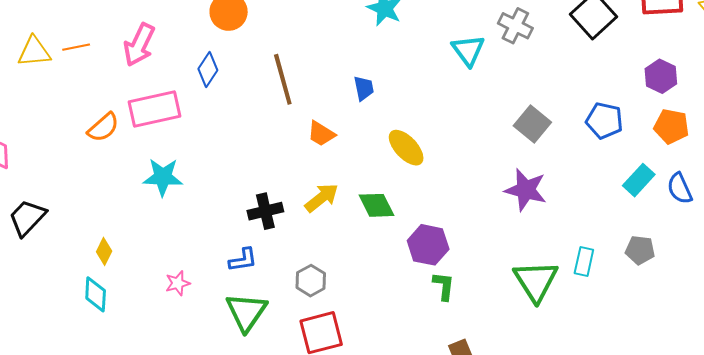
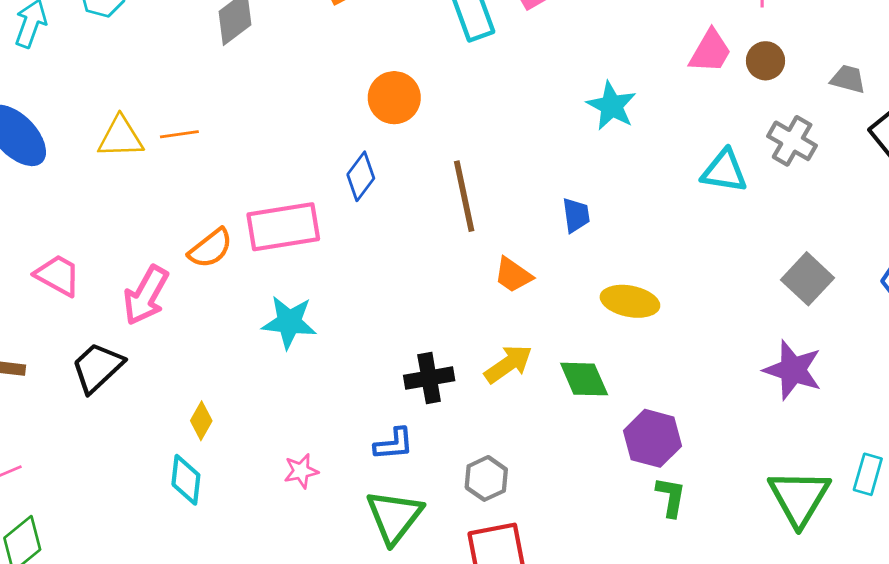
pink arrow: (139, 45) -> (146, 295), moved
cyan triangle: (468, 50) -> (724, 171), turned -48
yellow ellipse: (406, 148) -> (630, 301), turned -39

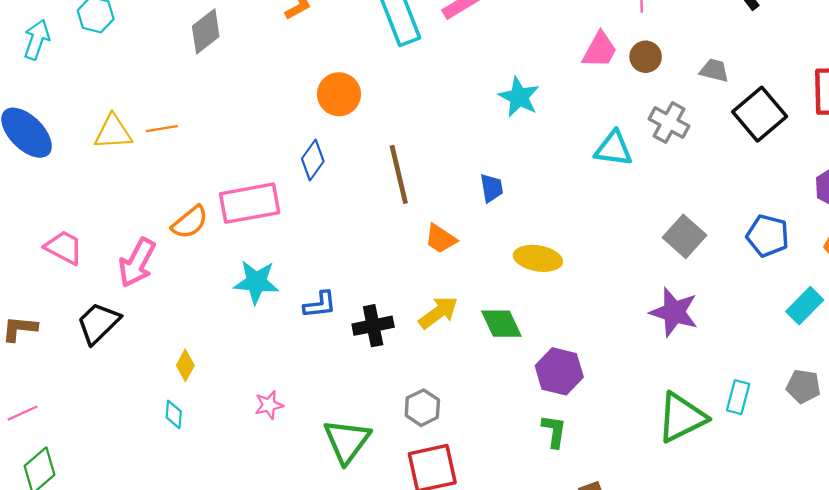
blue L-shape: (394, 444) -> (320, 305), moved
cyan diamond: (186, 480) -> (174, 414), size x0.7
green L-shape: (671, 497) -> (554, 431), moved
green triangle: (799, 497) -> (682, 418), turned 34

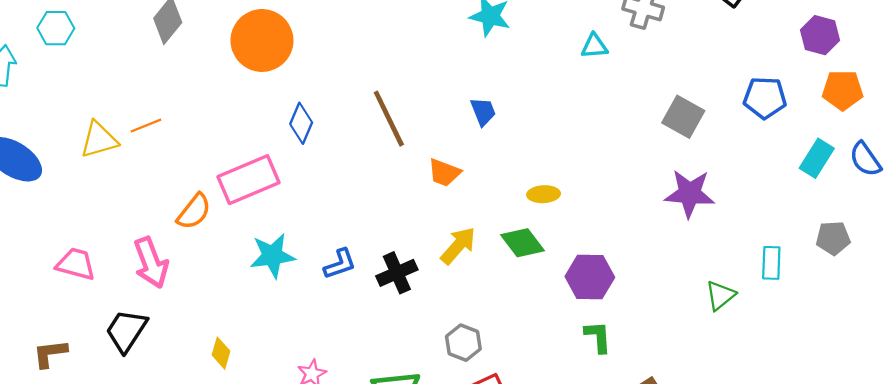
orange circle: (339, 94) -> (262, 40), moved, size x1.4
cyan triangle: (614, 149) -> (594, 46), size x0.7
yellow ellipse: (538, 258) -> (544, 194), moved, size x0.7
pink arrow: (137, 263) -> (151, 263), turned -36
green triangle: (682, 418) -> (720, 295), size x0.6

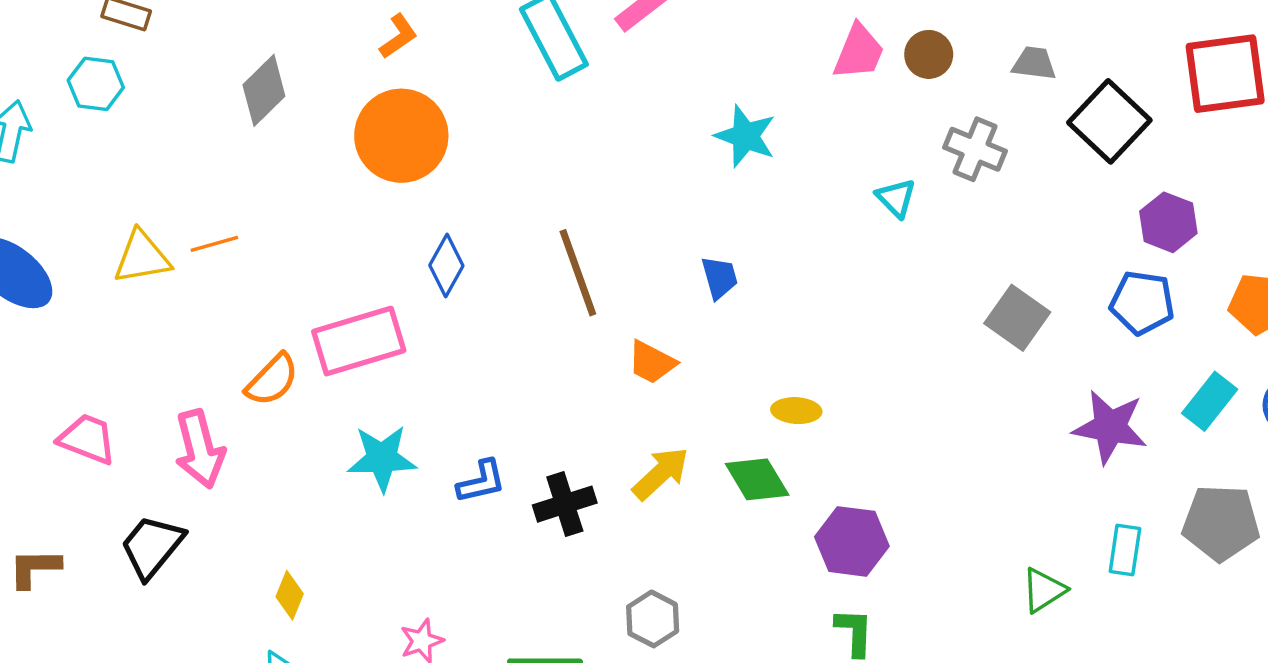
purple hexagon: (820, 35) -> (1168, 222), moved
cyan triangle: (594, 46) -> (896, 198), turned 44
purple star: (690, 193) -> (1110, 427), moved
gray pentagon: (833, 238) -> (1221, 523), size x1.5

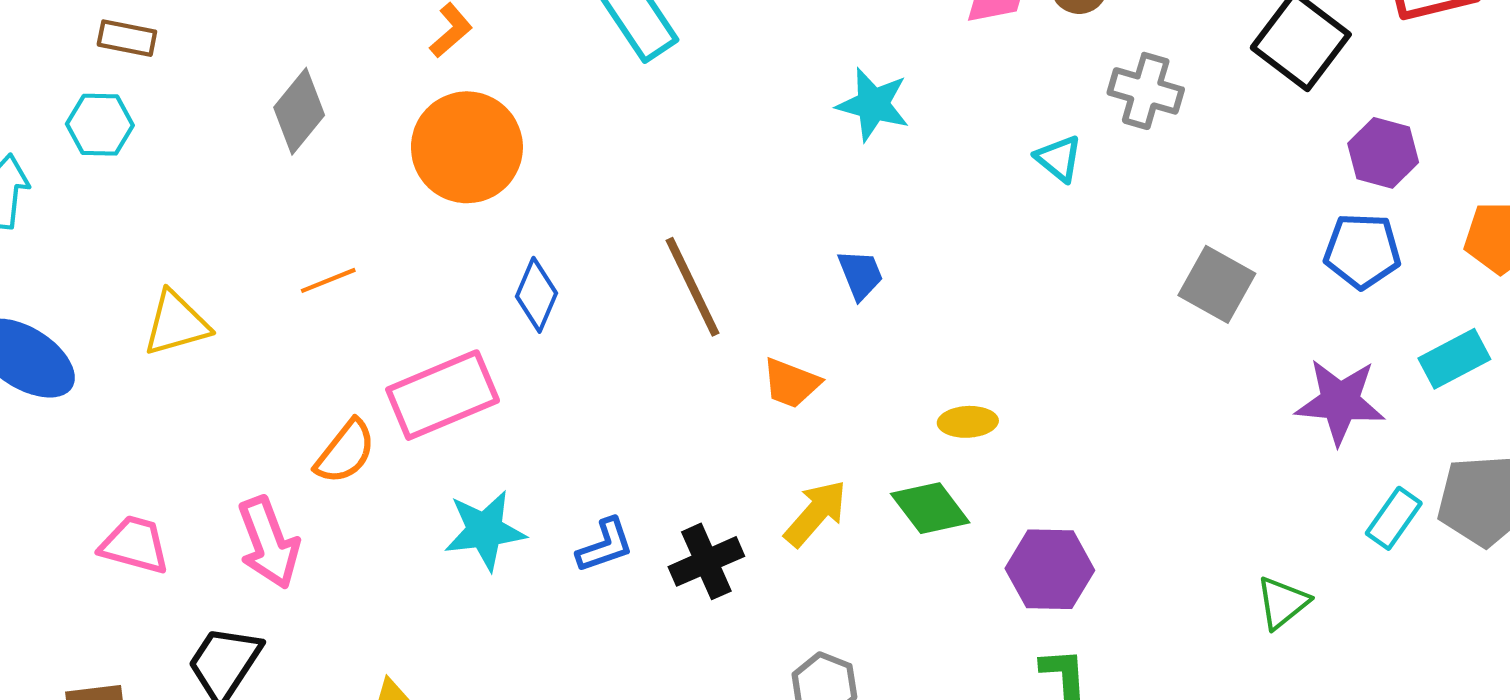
orange line: (214, 244) -> (328, 280), moved
cyan rectangle: (1210, 401) -> (1454, 359), turned 30
cyan rectangle: (1125, 550) -> (1394, 518), moved, turned 33

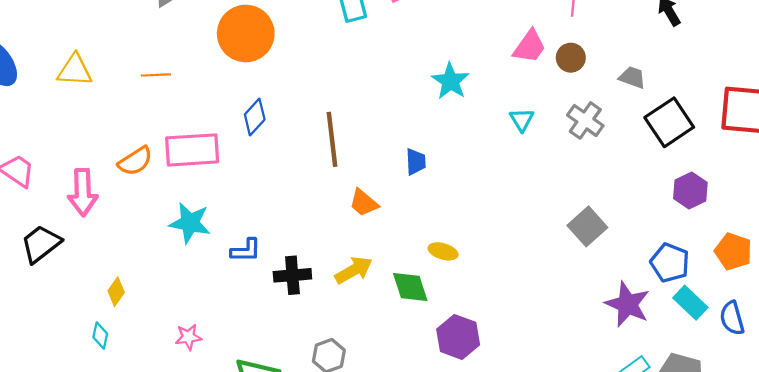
cyan triangle: (1059, 158) -> (522, 120), moved
blue pentagon: (1362, 251) -> (670, 263), moved
cyan rectangle: (1454, 359) -> (690, 303), turned 52

